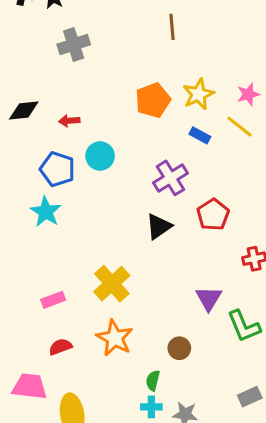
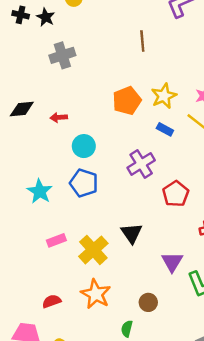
blue pentagon: (57, 169) -> (84, 183), moved
black triangle: (159, 226) -> (132, 233), moved, turned -30
pink rectangle: (53, 300) -> (56, 240), moved

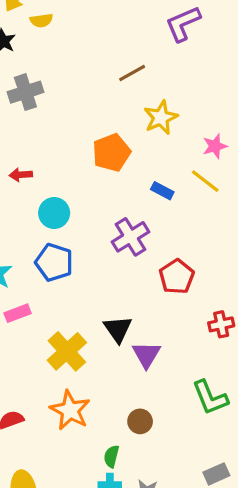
brown line: (142, 41) -> (132, 73), turned 66
yellow star: (164, 96) -> (161, 118), moved
pink rectangle: (56, 240) -> (18, 313), moved
purple triangle: (172, 262) -> (146, 355), moved

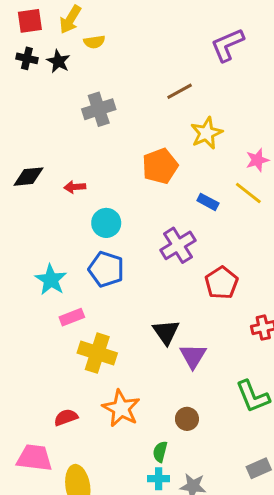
gray cross: (25, 92) -> (99, 109), moved
yellow cross: (67, 351) -> (97, 353), moved, turned -30

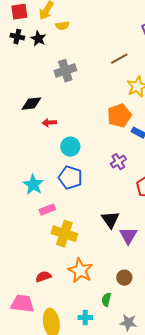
orange pentagon: (160, 166) -> (119, 116), moved
black diamond: (28, 177) -> (31, 104), moved
purple cross: (178, 245) -> (118, 162), size x0.7
cyan cross: (159, 479) -> (85, 318), moved

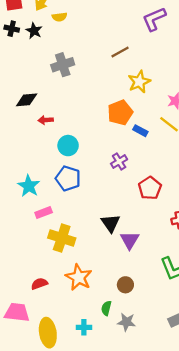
gray star: (128, 323) -> (126, 322), moved

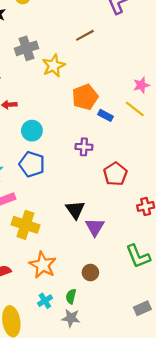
yellow star: (139, 82) -> (54, 66), moved
purple cross: (119, 161) -> (84, 147), turned 35
gray star: (126, 322) -> (71, 318), moved
cyan cross: (84, 327) -> (45, 301), moved, turned -32

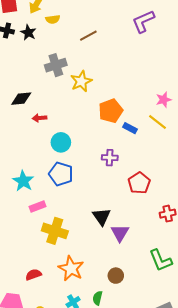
brown line: (85, 35) -> (88, 36), moved

